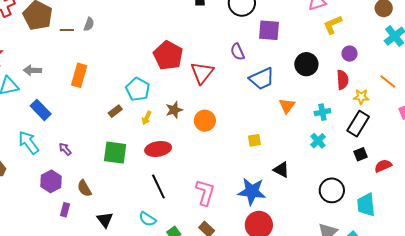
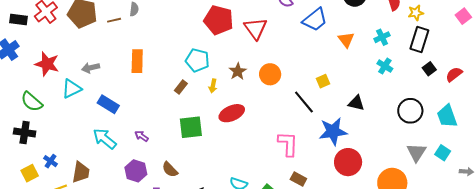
black line: (158, 186) -> (304, 102), moved

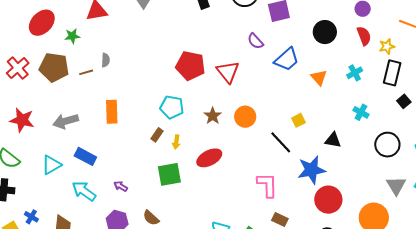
cyan cross: (385, 66) -> (361, 112), moved
gray arrow: (91, 68) -> (66, 121), size x1.4
yellow arrow: (213, 86) -> (176, 142), moved
cyan triangle: (72, 89) -> (51, 165), moved

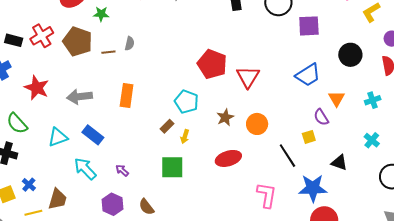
purple semicircle: (255, 41) -> (321, 117), moved
red ellipse: (209, 158) -> (228, 158), moved

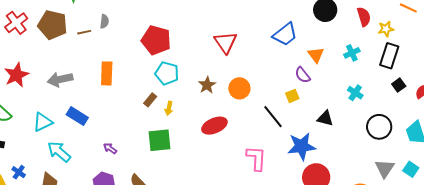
red pentagon: (212, 64) -> (156, 40), moved
red star: (37, 88) -> (17, 75), turned 30
cyan arrow: (85, 169) -> (59, 152), moved

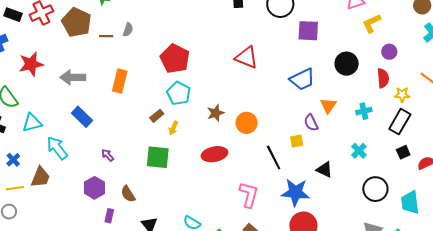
red triangle: (226, 42) -> (247, 57), moved, turned -45
cyan triangle: (43, 122) -> (32, 123), moved

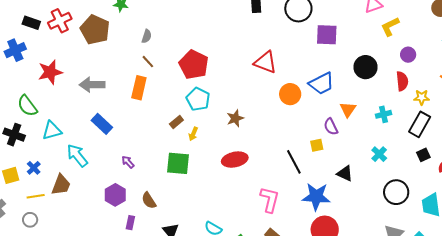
brown line: (106, 36) -> (148, 62), moved, turned 48
orange circle: (247, 123) -> (290, 94), moved

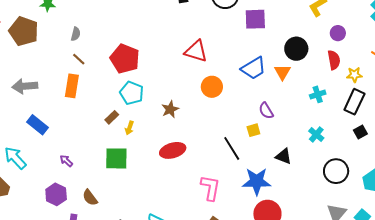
orange circle: (290, 94) -> (212, 87), moved
orange triangle: (348, 109) -> (282, 72), moved

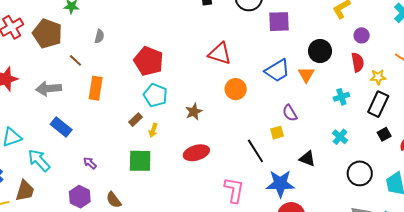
brown line: (79, 59) -> (76, 60), moved

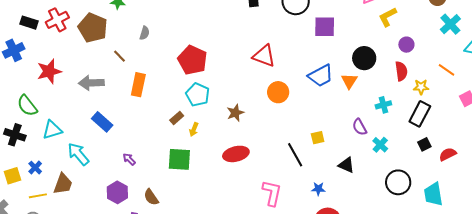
purple semicircle: (290, 113) -> (360, 127), moved
blue star: (280, 184) -> (318, 189), size x0.5

